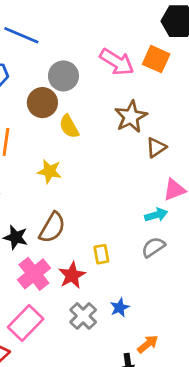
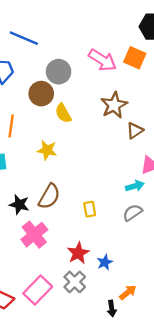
yellow rectangle: (101, 254) -> (90, 209), moved
red star: (72, 275) -> (78, 253), moved
gray cross: (83, 316) -> (75, 282), moved
pink rectangle: (26, 323) -> (38, 290), moved

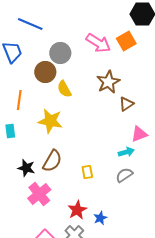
orange square: (135, 58) -> (126, 41), turned 36
yellow star: (47, 150) -> (50, 121), size x1.4

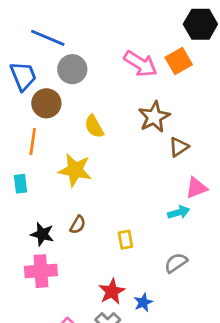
gray circle: (60, 53) -> (72, 69), moved
brown circle: (45, 72) -> (46, 103), moved
brown semicircle: (52, 161) -> (78, 225), size x0.6
gray semicircle: (124, 175) -> (176, 263), moved
pink cross: (39, 194) -> (41, 271), moved, turned 35

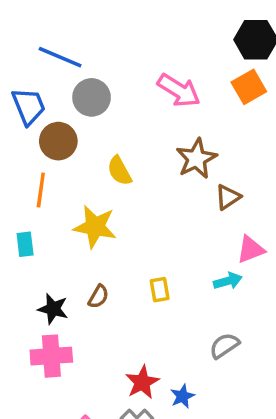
orange square: (179, 61) -> (249, 87), moved
yellow rectangle: (125, 240) -> (160, 290), moved

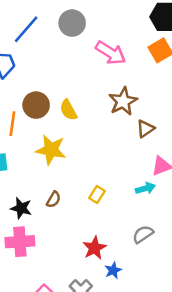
blue line: (60, 57) -> (26, 29), turned -72
gray circle: (92, 97) -> (72, 23), moved
brown circle: (58, 141) -> (36, 105), moved
yellow rectangle: (160, 290) -> (97, 195), turned 42
red star: (142, 382) -> (94, 248), moved

